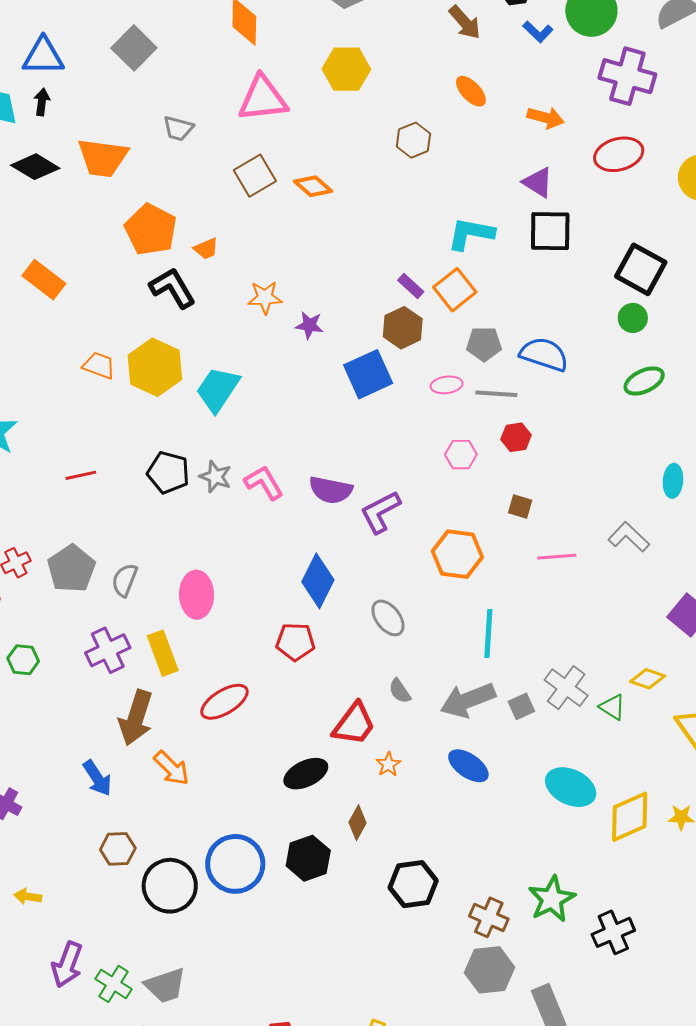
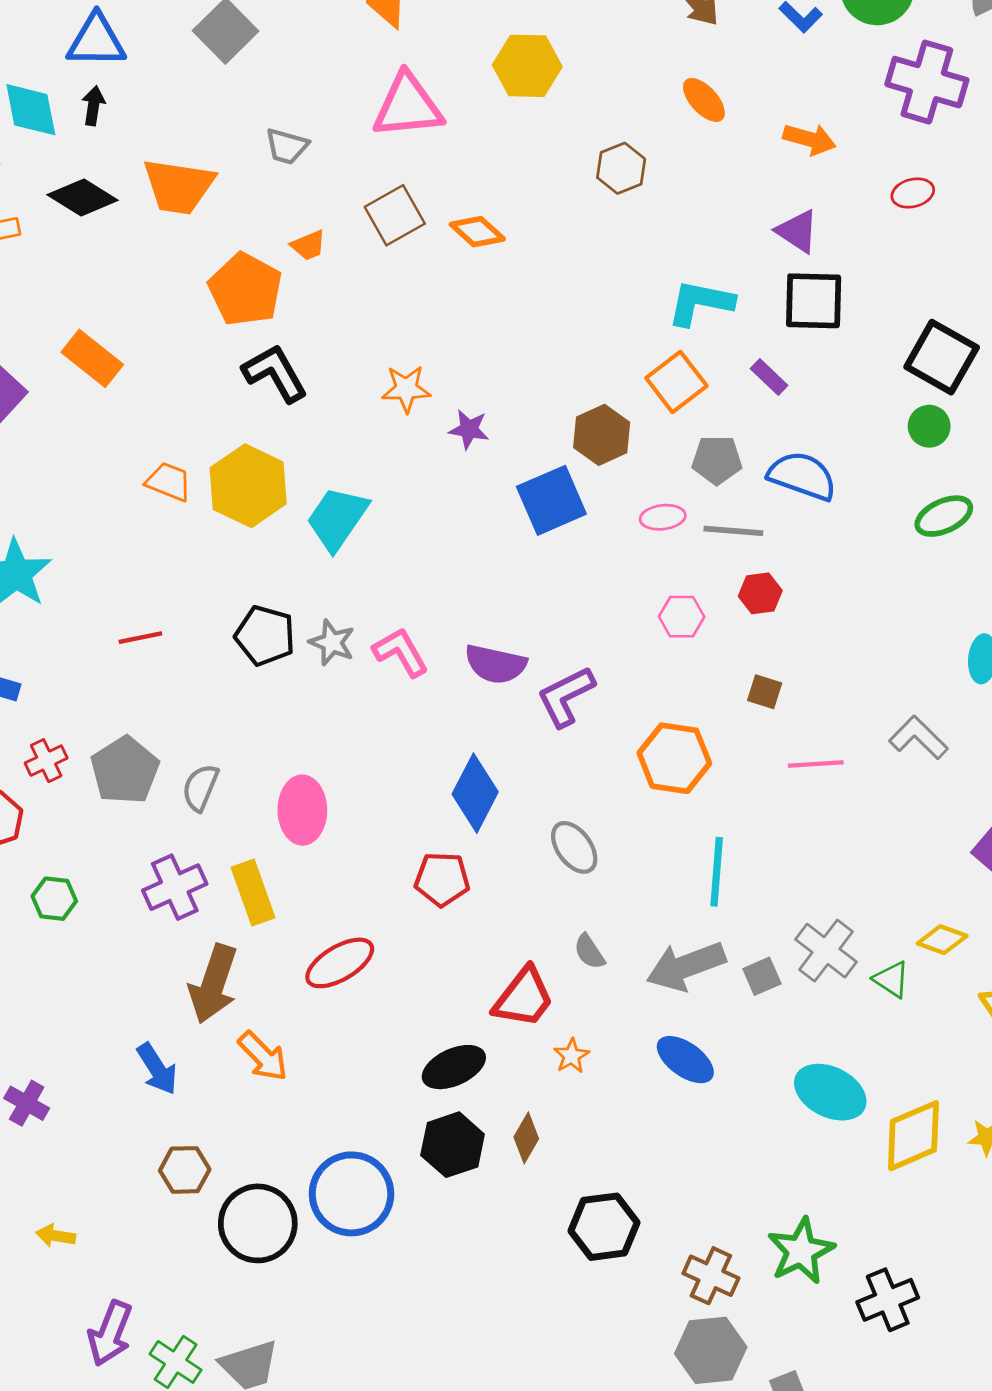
red ellipse: (619, 154) -> (913, 193), size x0.6
orange trapezoid: (206, 249) -> (308, 245), moved
purple rectangle: (411, 286) -> (769, 377), moved
black hexagon: (308, 858) -> (453, 1145), moved

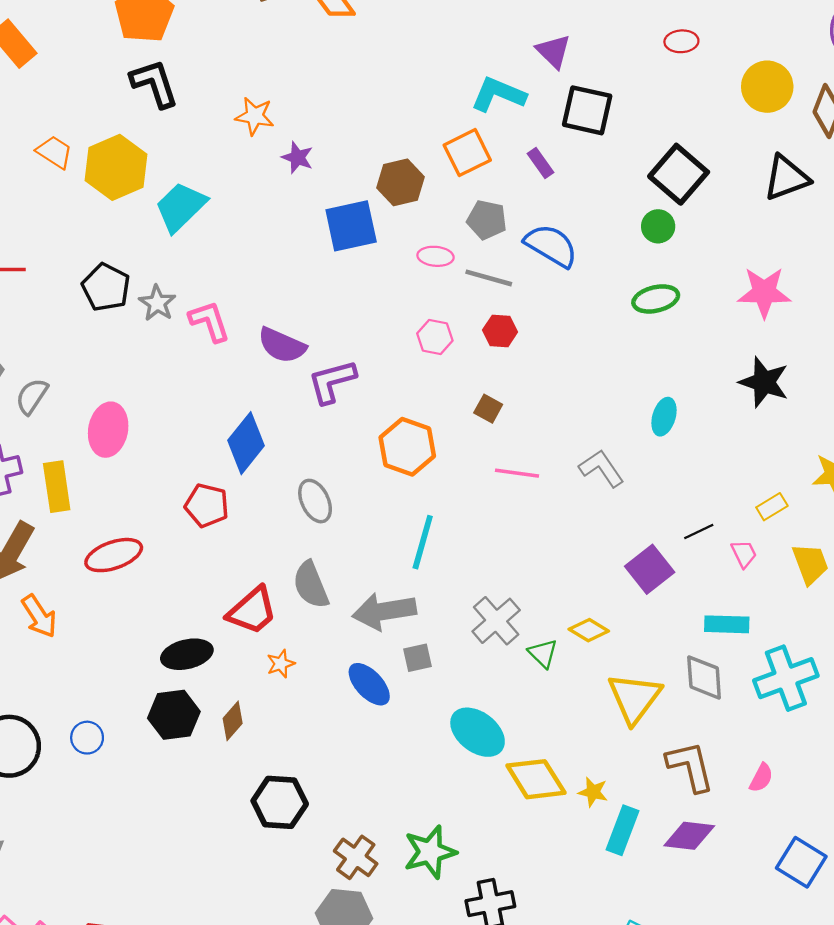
purple triangle: (797, 231) -> (553, 51), moved
gray semicircle: (589, 952) -> (311, 585), size x1.6
gray square: (762, 976) -> (418, 658), moved
yellow diamond: (913, 1136) -> (536, 779), turned 70
blue circle: (351, 1194) -> (87, 738), size x0.5

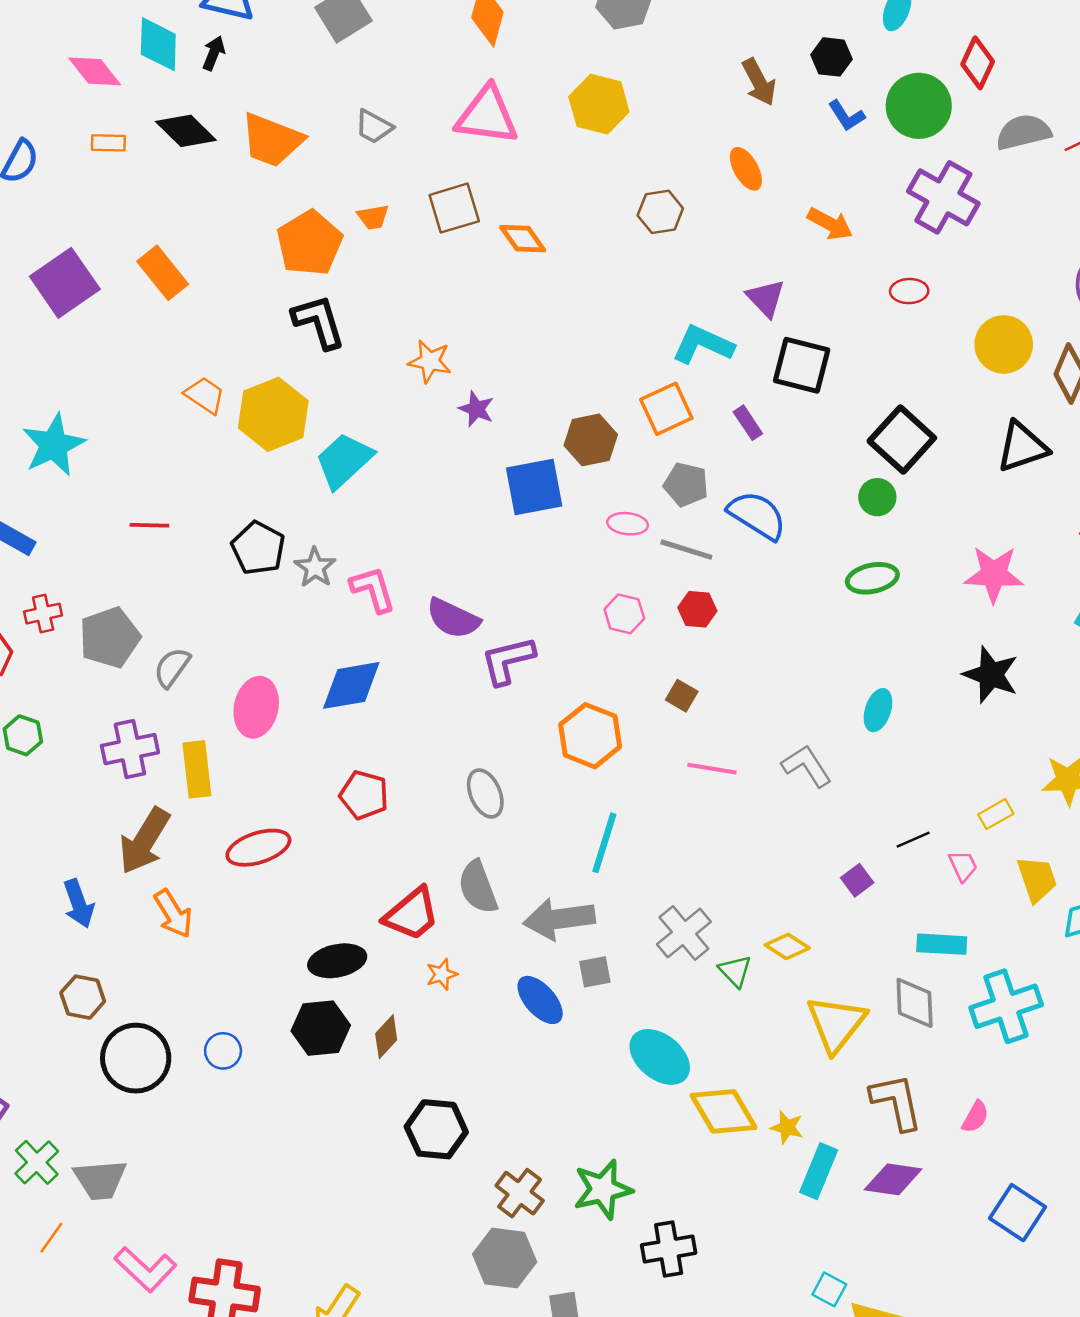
blue diamond: (246, 443) -> (351, 685), moved, turned 40
purple square: (650, 569) -> (857, 880), size x0.6

